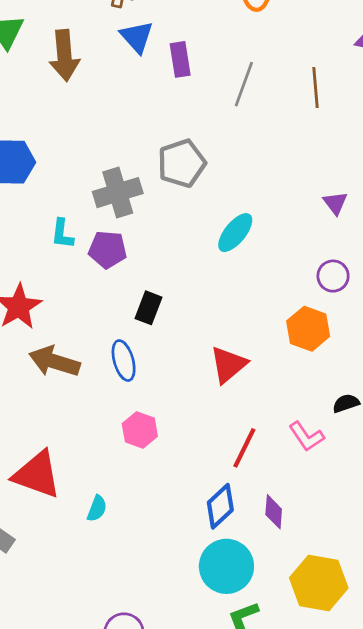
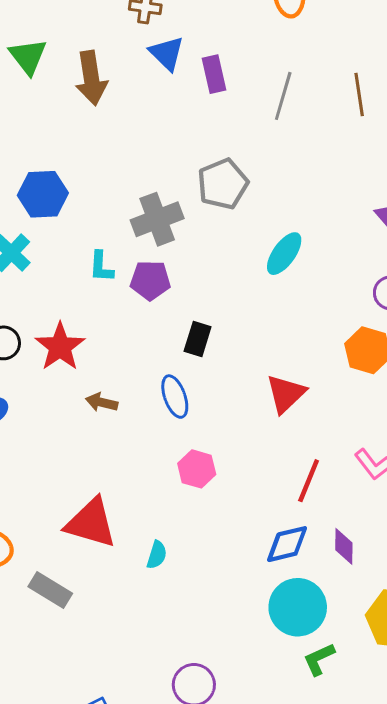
brown arrow: (54, 362) -> (102, 402), size x0.6
blue diamond: (220, 506) -> (287, 544), turned 33

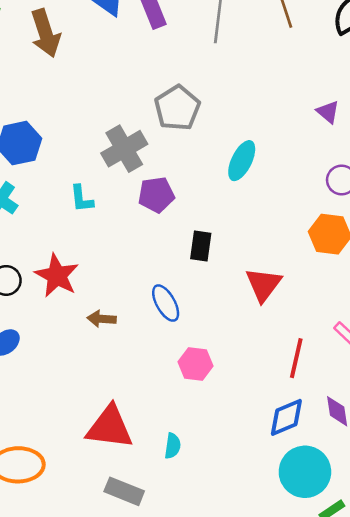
purple pentagon: (150, 280) -> (156, 195), moved
black rectangle: (198, 339) -> (201, 246), moved
gray rectangle: (50, 590) -> (124, 491), moved

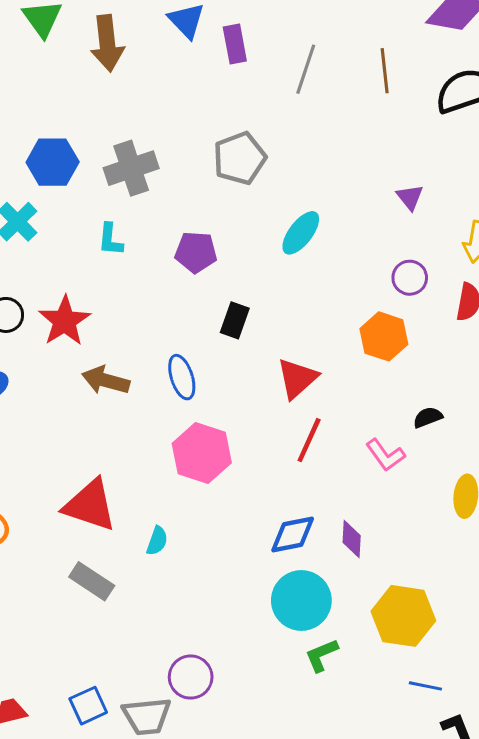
gray cross: (124, 149) -> (131, 168), moved
brown arrow: (102, 319) -> (106, 380), size x1.4
red line: (296, 358) -> (309, 440), moved
pink hexagon: (196, 364) -> (202, 453), size x1.5

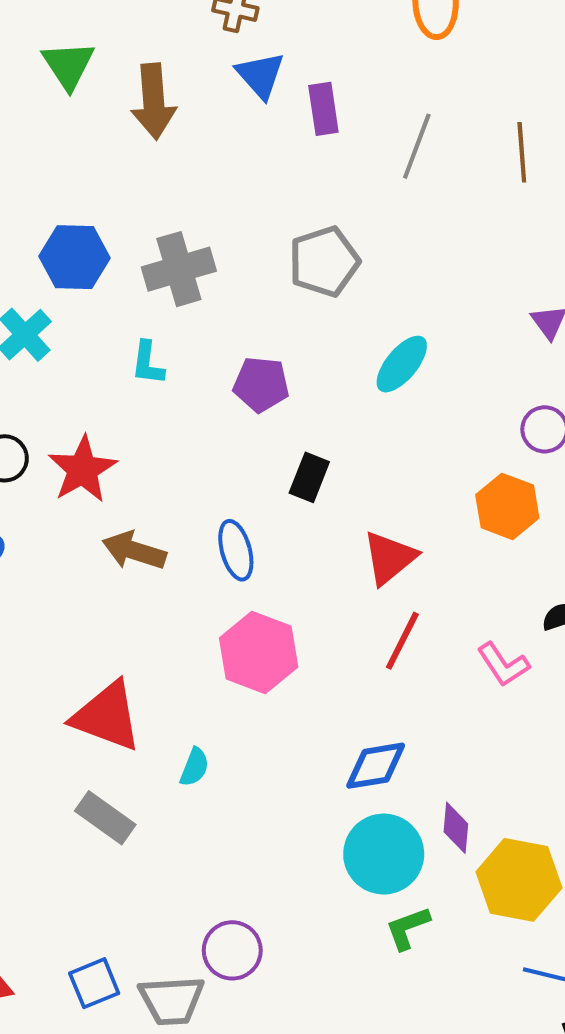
purple diamond: (352, 539) -> (456, 828), moved

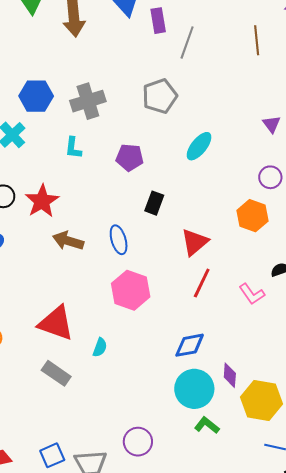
gray line: (417, 146) -> (187, 42), moved
green L-shape: (408, 928) -> (207, 425), turned 60
purple circle: (232, 950) -> (138, 442), moved

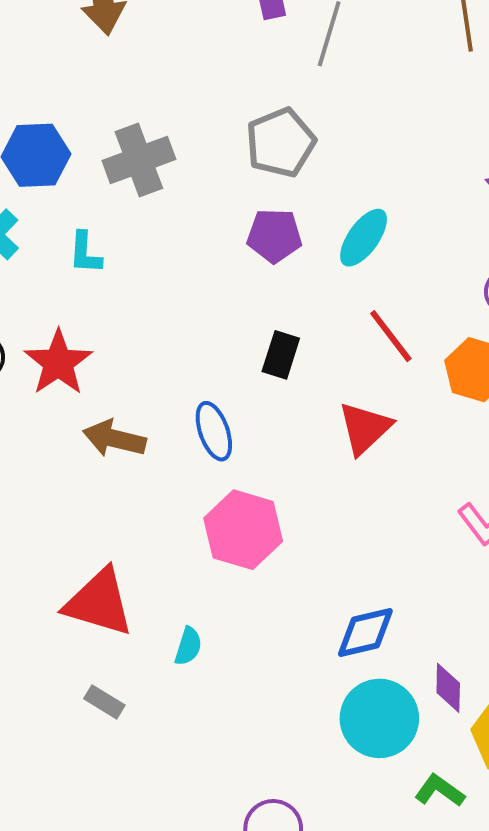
cyan L-shape: (73, 148) -> (85, 253), moved
purple pentagon: (130, 157) -> (274, 236), moved
red line: (202, 283) -> (391, 336), moved, turned -60
gray rectangle: (56, 373) -> (104, 702), size x0.7
green L-shape: (207, 425) -> (440, 791), moved

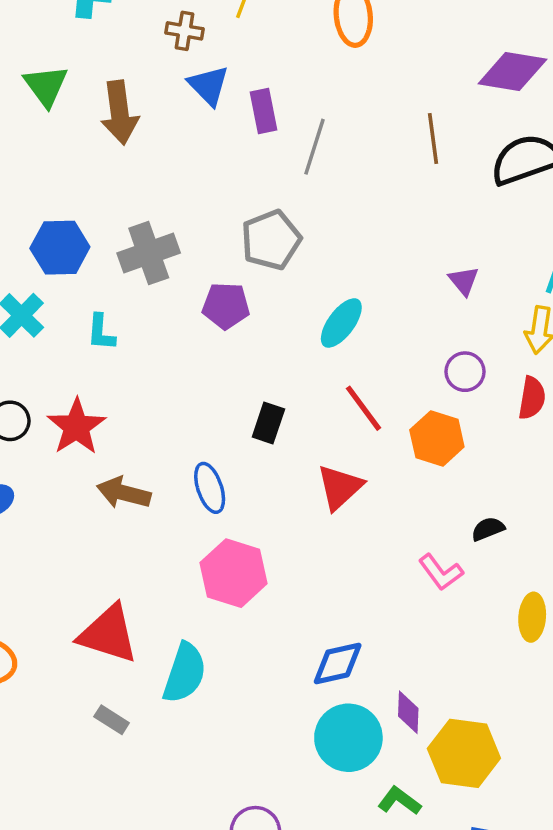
purple pentagon: (274, 236) -> (226, 306), moved
cyan semicircle: (188, 646) -> (185, 673), size x1.8

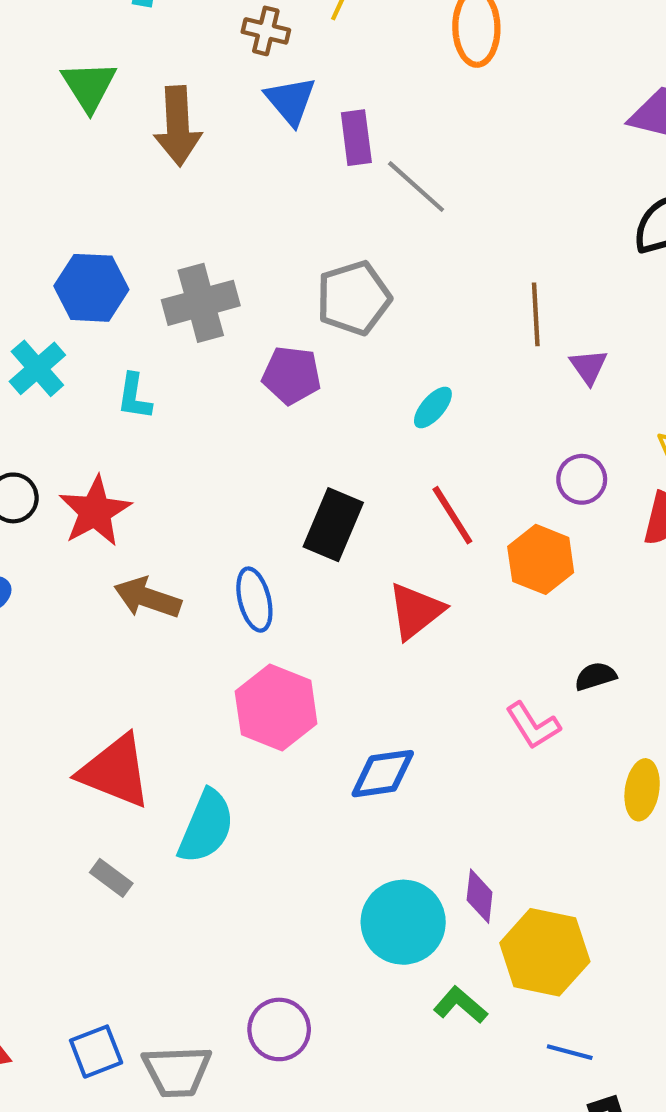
brown line: (433, 139) -> (536, 314), moved
gray line: (314, 147) -> (416, 187), turned -70
cyan ellipse: (341, 323) -> (433, 407), size x0.7
black rectangle: (268, 423) -> (333, 525), size x1.4
blue diamond: (338, 663) -> (383, 774), moved

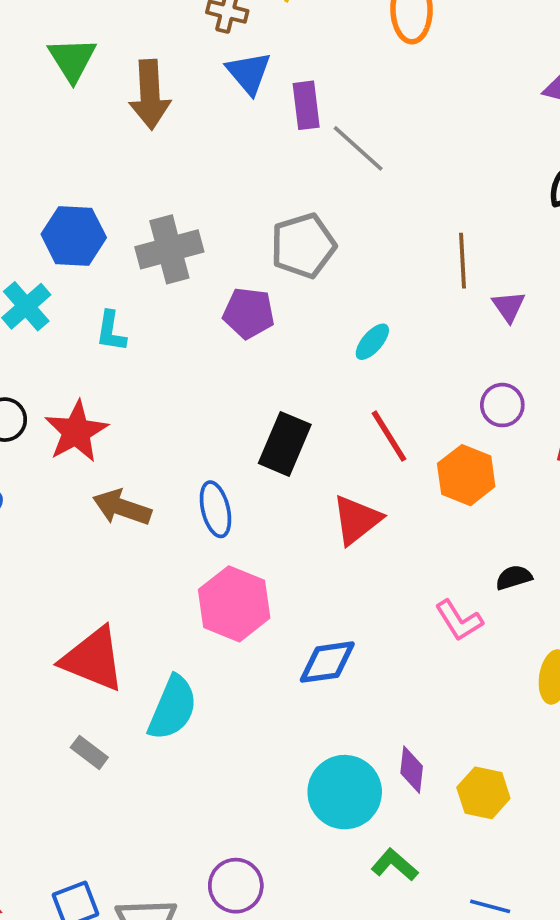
yellow hexagon: (545, 952) -> (483, 793), moved, size x0.7

